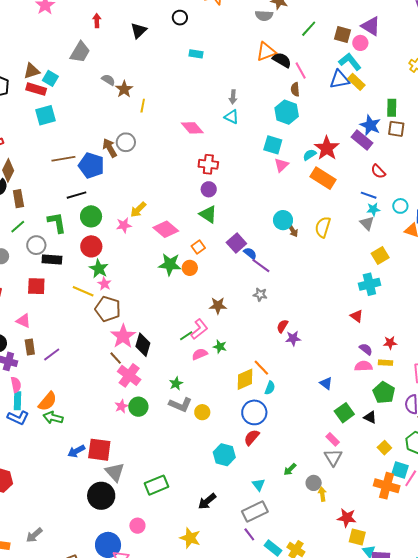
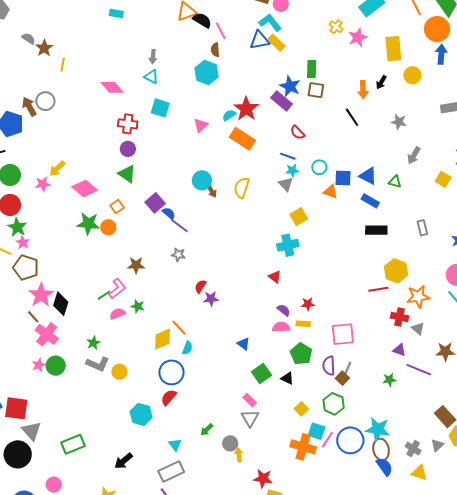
cyan square: (273, 145) -> (160, 108), moved

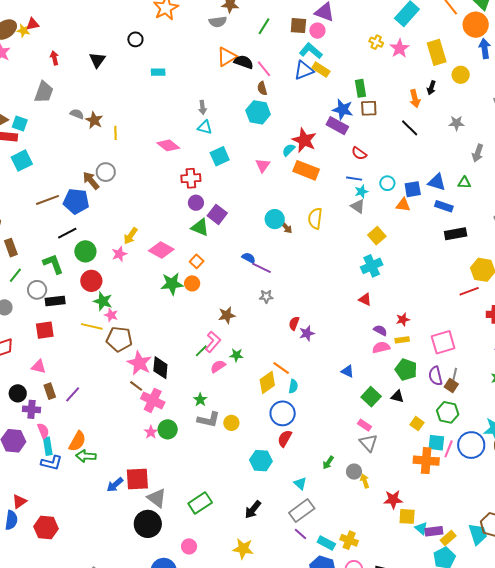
cyan square: (160, 108) -> (220, 156), turned -30
purple square: (155, 203) -> (217, 214), moved

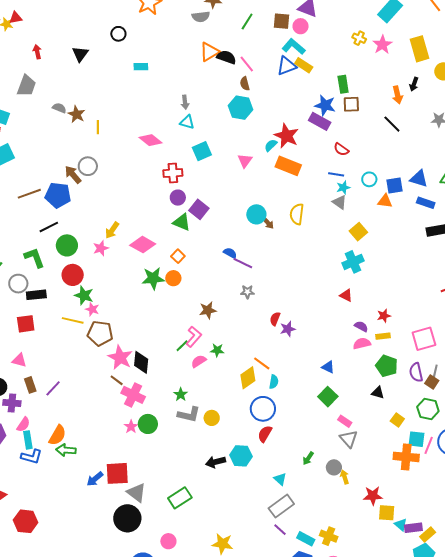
green square: (371, 397) -> (328, 397), moved
pink semicircle: (43, 431) -> (23, 424), turned 56
black arrow: (253, 510) -> (216, 462), moved, turned 36

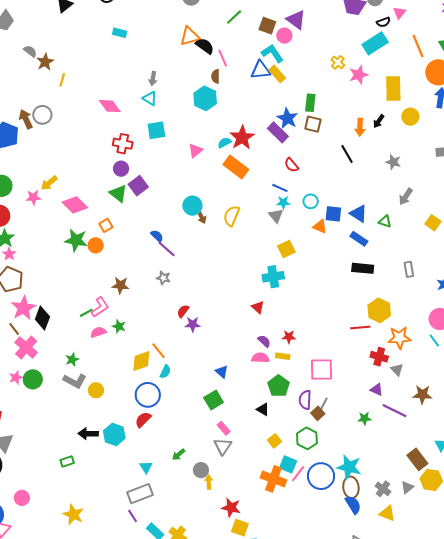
green rectangle: (180, 498) -> (67, 462), moved, size x0.6

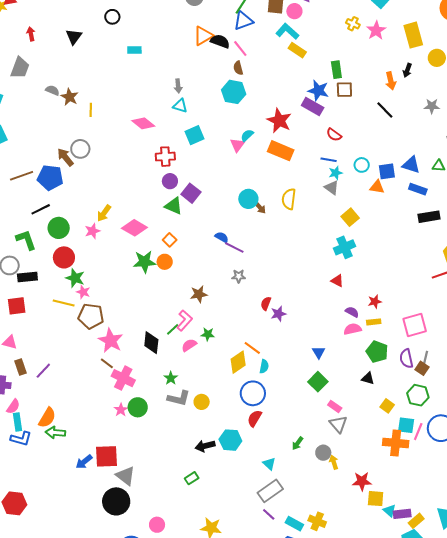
blue triangle: (260, 70) -> (243, 21), moved
cyan semicircle: (224, 143) -> (247, 135), moved
black diamond: (42, 318) -> (151, 343), moved
blue triangle: (222, 372) -> (319, 352), turned 32

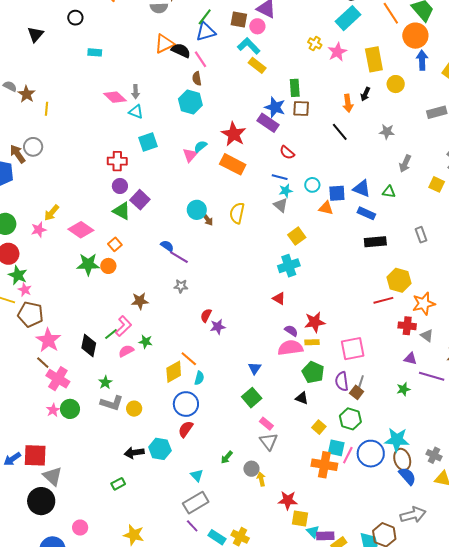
pink diamond: (143, 123) -> (115, 97), moved
red star: (375, 302) -> (315, 322), size x1.5
pink semicircle: (353, 329) -> (290, 348), size x1.4

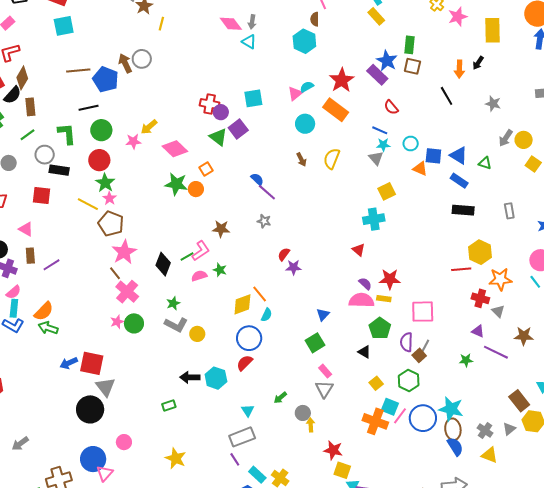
yellow circle: (396, 84) -> (524, 140), moved
cyan square: (148, 142) -> (253, 98), moved
red cross: (117, 161) -> (210, 104), moved
cyan circle: (197, 210) -> (305, 124), moved

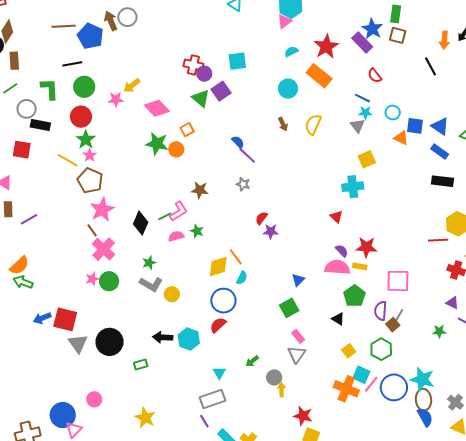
pink triangle: (295, 94) -> (284, 21), moved
black circle: (90, 409) -> (110, 342), moved

